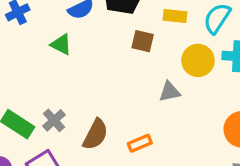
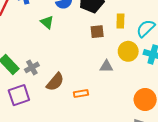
yellow rectangle: (175, 16) -> (120, 21), turned 72
brown square: (143, 41) -> (97, 32), turned -32

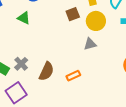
yellow circle: (128, 51) -> (96, 21), moved

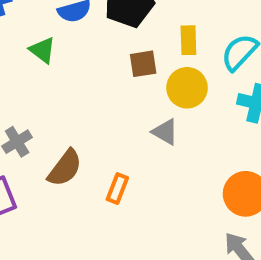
gray triangle: (90, 44) -> (165, 132), turned 32
orange rectangle: (73, 76) -> (117, 189), turned -56

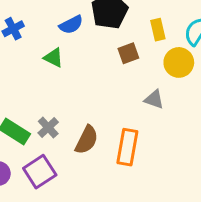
yellow circle: (187, 88) -> (179, 62), moved
orange rectangle: (117, 189) -> (127, 147), size x1.6

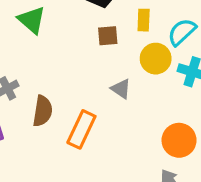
green triangle: (54, 58) -> (32, 20), size x1.4
brown semicircle: (87, 140) -> (43, 111), turned -32

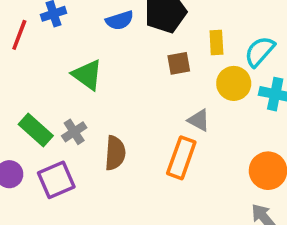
green triangle: (32, 20) -> (87, 75), moved
orange rectangle: (81, 129) -> (181, 158), moved

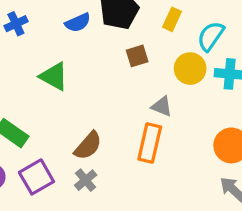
yellow rectangle: (216, 42) -> (172, 19), moved, turned 35
gray cross: (74, 132) -> (86, 180), moved
brown semicircle: (115, 153) -> (88, 146), turned 44

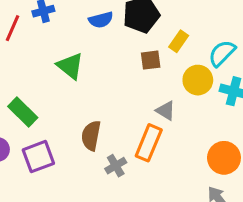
yellow rectangle: (172, 19) -> (179, 41), moved
brown semicircle: (88, 146) -> (91, 136), turned 140
gray cross: (86, 180) -> (116, 166), moved

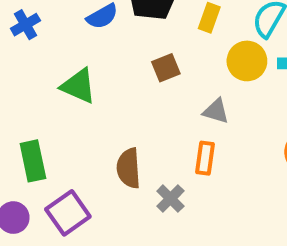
brown square: (151, 60) -> (166, 68), moved
green rectangle: (23, 112) -> (33, 161), turned 48
orange rectangle: (149, 143) -> (205, 158), size x0.7

